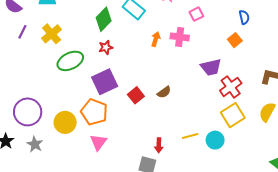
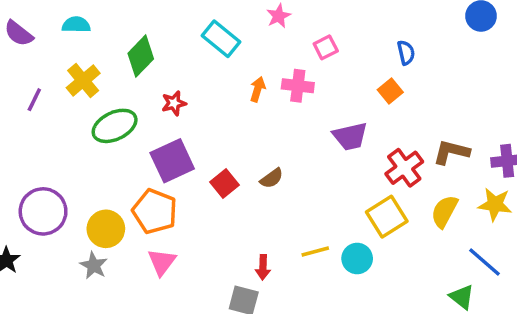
green diamond: (104, 19) -> (141, 56), moved
purple line: (22, 32) -> (34, 100), moved
red cross: (231, 87) -> (404, 168), moved
gray star: (35, 144) -> (94, 265), moved

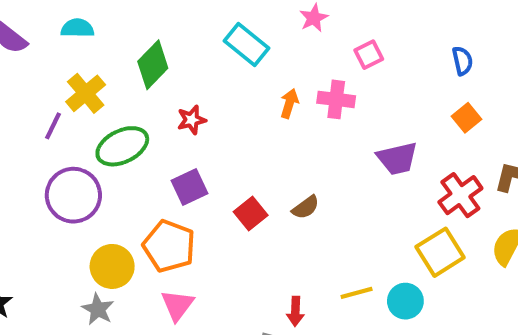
orange square: (390, 91) -> (467, 118), moved
purple line: (34, 100) -> (53, 126), moved
purple square: (172, 161) -> (190, 187), size x0.7
purple circle: (43, 211) -> (73, 195), moved

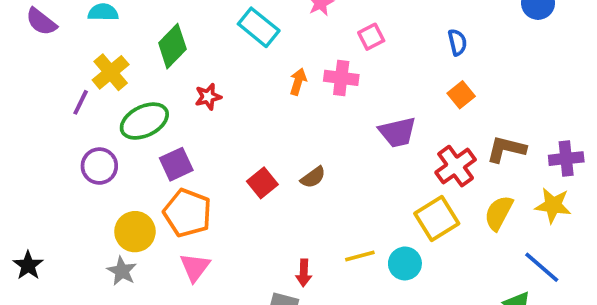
purple square: (190, 187) -> (176, 164), moved
purple circle: (73, 195) -> (99, 166), size x0.7

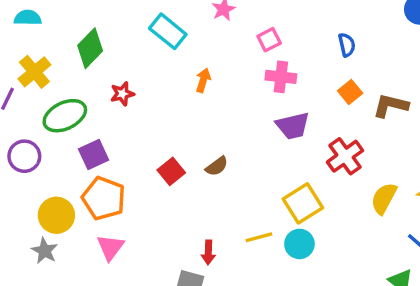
pink cross: (341, 78) -> (281, 77), moved
brown L-shape: (506, 149) -> (391, 106), moved
yellow square: (437, 219) -> (303, 203), moved

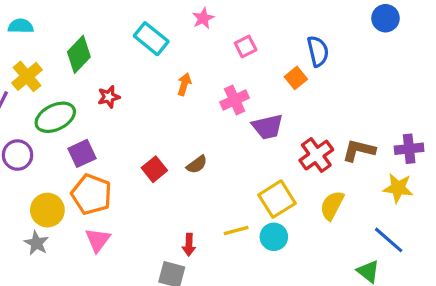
blue semicircle: (347, 45) -> (318, 51), size x1.4
pink cross: (281, 77) -> (235, 100), moved, turned -32
orange square: (350, 92) -> (296, 78), moved
brown L-shape: (391, 106) -> (359, 150), moved
yellow semicircle: (384, 198) -> (332, 205), moved

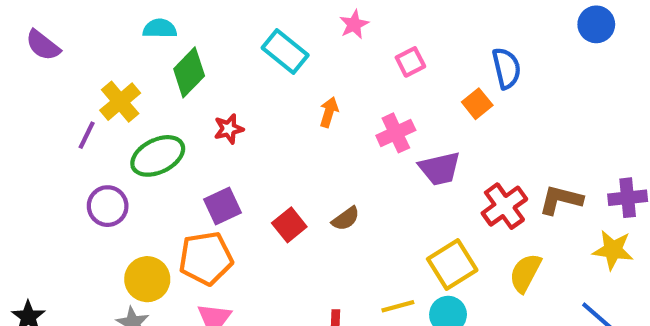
cyan semicircle: (21, 26) -> (160, 29), moved
purple square: (82, 153) -> (222, 206), moved
orange pentagon: (91, 194) -> (206, 258), turned -30

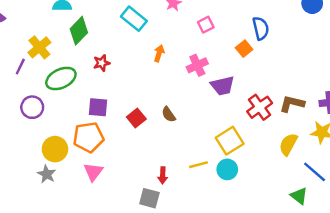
purple square: (222, 206) -> (98, 107), turned 30
brown semicircle: (346, 219) -> (169, 114), turned 91
yellow semicircle: (525, 273) -> (288, 144), moved

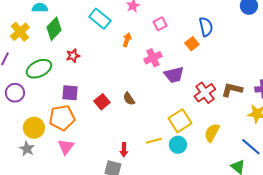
yellow cross: (39, 47) -> (20, 32), moved
orange arrow: (159, 53) -> (127, 40), moved
yellow semicircle: (288, 144) -> (212, 133), moved

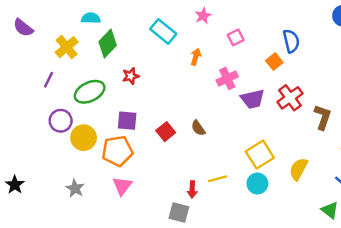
brown L-shape: (232, 90) -> (323, 117), turned 95
red cross: (205, 93) -> (290, 98), moved
yellow circle: (34, 128) -> (84, 138), moved
yellow line: (154, 141) -> (218, 179), moved

